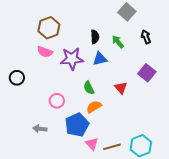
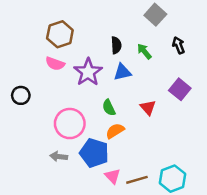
purple star: (72, 59) -> (88, 72), turned -30
pink circle: (57, 101) -> (70, 124), size x1.6
blue pentagon: (77, 125) -> (94, 153), turned -30
gray arrow: (40, 129) -> (59, 157), moved

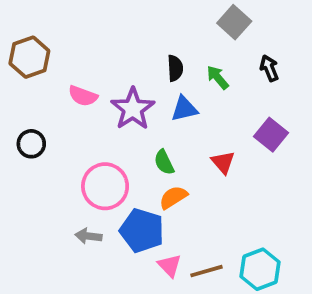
brown hexagon: (60, 34) -> (29, 57), moved

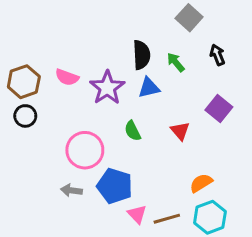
brown hexagon: (29, 57) -> (24, 82), moved
black semicircle: (175, 68) -> (141, 55), size x1.4
orange semicircle: (173, 197) -> (201, 183), moved

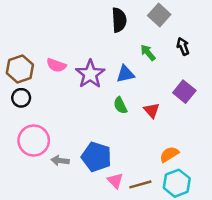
black semicircle: (141, 55) -> (119, 20), moved
green semicircle: (133, 131) -> (120, 105), moved
pink circle: (85, 150) -> (34, 141), moved

